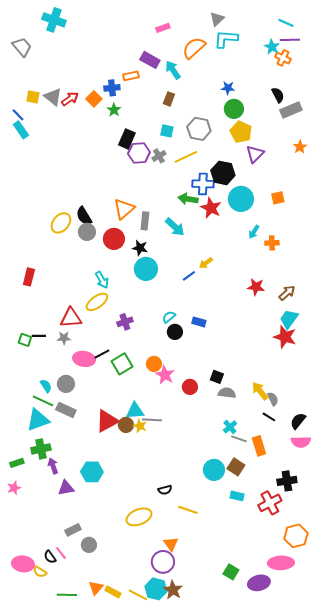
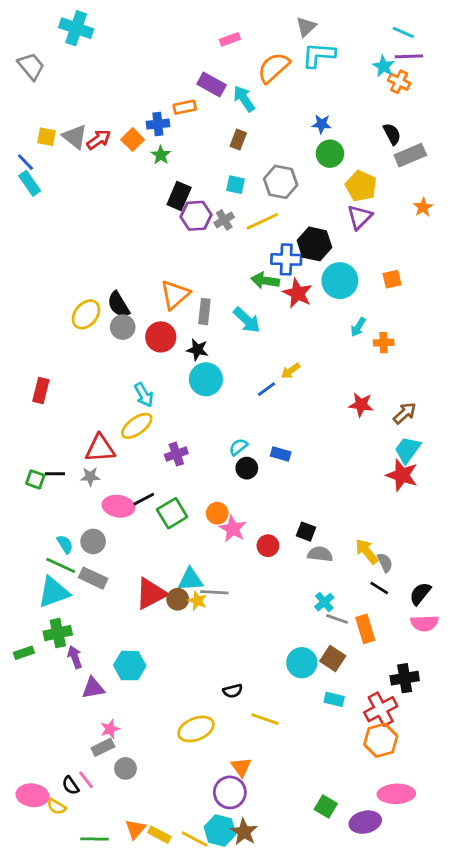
yellow pentagon: (241, 132) -> (361, 186), moved
pink star: (14, 488) -> (110, 729), moved
orange hexagon: (296, 536) -> (381, 740), moved

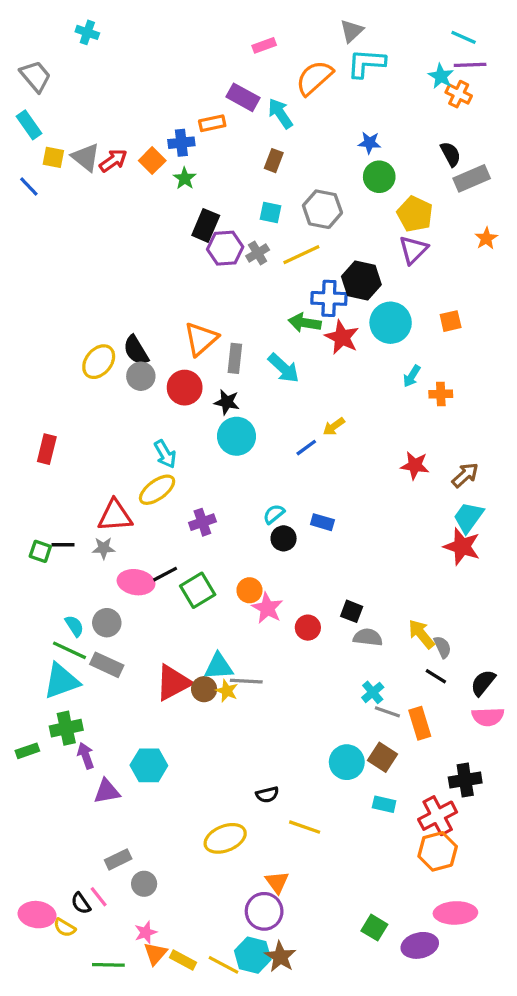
cyan cross: (76, 28) -> (87, 32), size x0.6
cyan rectangle: (30, 183) -> (29, 125), moved
pink star: (110, 729) -> (146, 932), moved

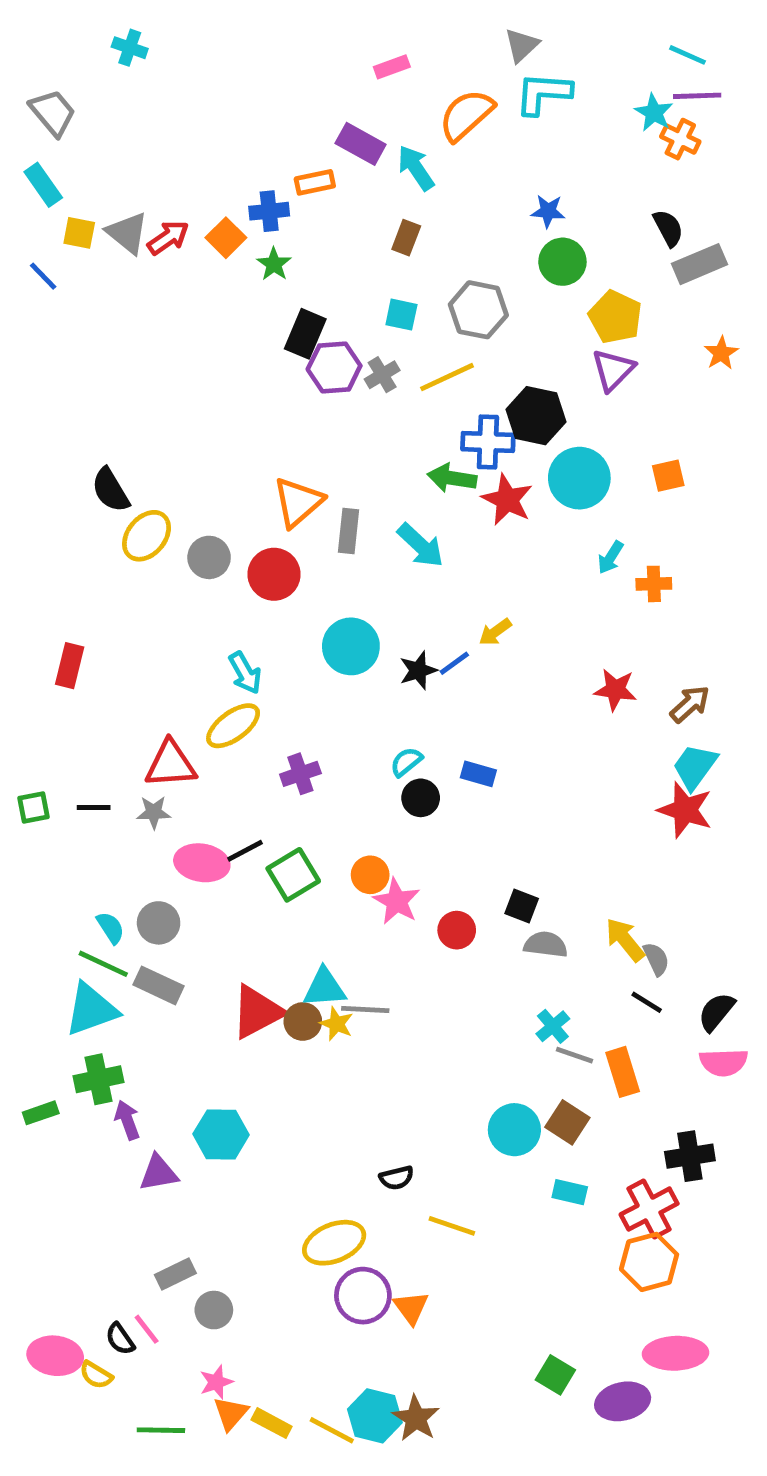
black semicircle: (136, 350) -> (110, 490), moved
black star: (227, 402) -> (418, 670), moved, turned -30
green square: (40, 551) -> (34, 807), moved, turned -30
purple circle: (264, 911) -> (363, 1296), moved

